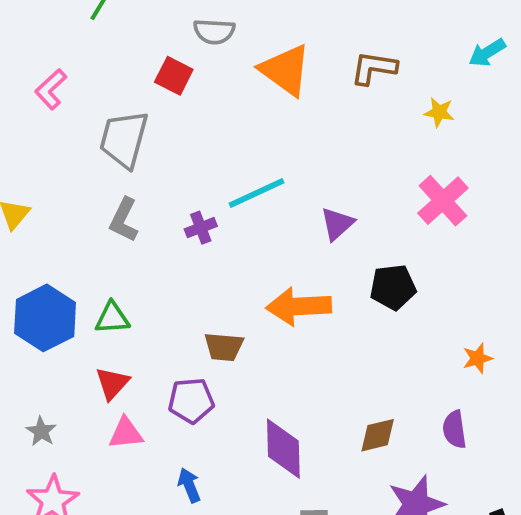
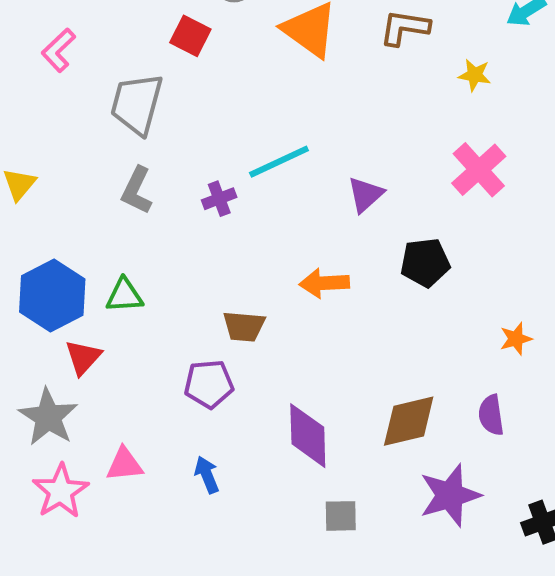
orange arrow: (299, 306) -> (324, 283), size x0.7
red triangle: (112, 383) -> (83, 357), moved
gray star: (41, 431) -> (48, 417), size x1.8
pink triangle: (126, 433) -> (124, 464), moved
brown diamond: (378, 435) -> (409, 421), size x1.4

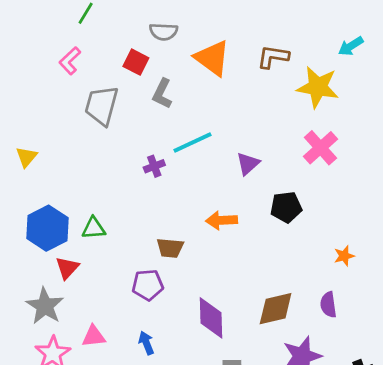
pink L-shape: (58, 50) -> (70, 61), moved
yellow star: (475, 75) -> (318, 87), size x2.0
gray L-shape: (137, 190) -> (162, 94), moved

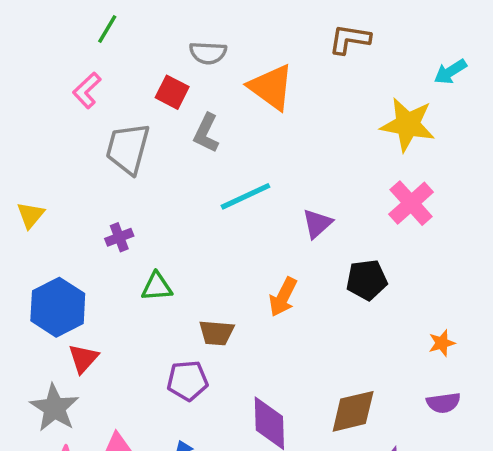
brown L-shape: (273, 57) -> (350, 39), moved
purple cross: (154, 166) -> (119, 237), moved
orange arrow: (222, 220) -> (283, 297), turned -60
green triangle: (94, 228) -> (157, 287), moved
purple semicircle: (328, 305) -> (443, 403), moved, turned -90

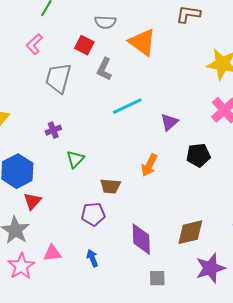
green triangle: (157, 287) -> (75, 159), turned -42

